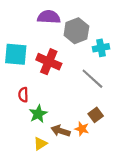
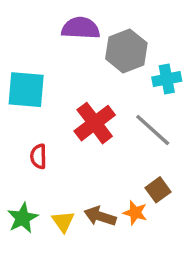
red cross: (49, 62) -> (95, 123), moved, turned 30
green star: (38, 114) -> (23, 218), moved
yellow triangle: (40, 144) -> (63, 221), moved, turned -32

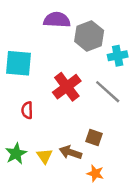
brown square: (158, 190) -> (94, 137), moved, turned -35
orange star: (135, 213) -> (95, 173), moved

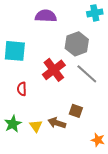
gray hexagon: (89, 36) -> (77, 44), moved
cyan cross: (118, 56) -> (95, 13), moved
orange star: (95, 173) -> (98, 140), moved

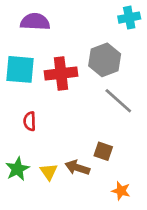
purple semicircle: (46, 16) -> (35, 22), moved
red cross: (54, 70) -> (61, 73), moved, turned 30
orange star: (98, 140) -> (121, 191), moved

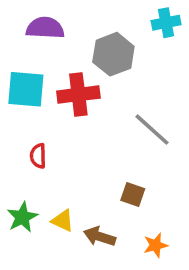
gray hexagon: (105, 60) -> (113, 54), moved
brown arrow: (77, 168) -> (99, 236), moved
yellow triangle: (49, 172) -> (63, 221), turned -30
orange star: (121, 191) -> (156, 245), turned -30

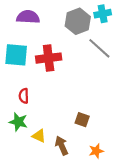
gray hexagon: (113, 54) -> (78, 21), moved
gray line: (152, 130) -> (99, 48), moved
green star: (22, 217) -> (18, 122), moved, turned -30
brown arrow: (99, 236) -> (62, 146), turned 48

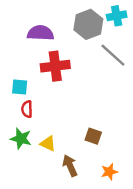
purple semicircle: (28, 17) -> (41, 33), moved
cyan square: (16, 55) -> (20, 87), moved, size x0.6
yellow triangle: (39, 136) -> (48, 143), moved

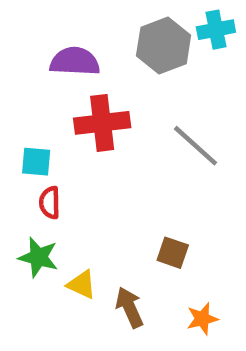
gray line: (113, 55) -> (195, 146), moved
yellow triangle: (48, 143) -> (82, 285), moved

